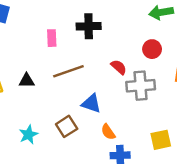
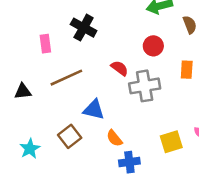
black cross: (89, 26) -> (84, 28), turned 35

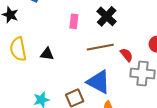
brown line: (66, 78) -> (100, 47), moved
blue triangle: (94, 110) -> (99, 82), size x1.4

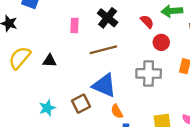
yellow semicircle: (18, 49) -> (20, 58), turned 55
red semicircle: (127, 55) -> (147, 22), moved

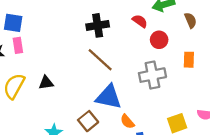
black cross: (108, 18) -> (98, 25), turned -36
pink rectangle: (75, 25) -> (18, 45), moved
brown line: (103, 50) -> (100, 60), turned 68

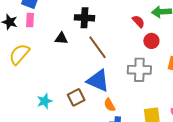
black cross: (98, 25) -> (85, 18), moved
black triangle: (46, 83) -> (61, 38), moved

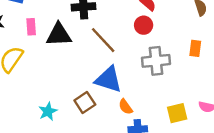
pink rectangle: (30, 20) -> (31, 27), moved
black triangle: (61, 38) -> (59, 35), size x1.6
red circle: (151, 41) -> (144, 25), moved

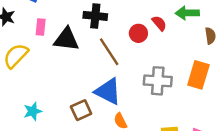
red circle: (144, 25) -> (138, 33), moved
orange rectangle: (195, 48) -> (198, 75), size x1.6
cyan star: (48, 111) -> (33, 111), moved

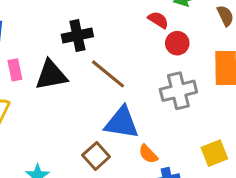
red circle: (138, 33) -> (177, 43), moved

